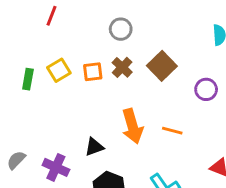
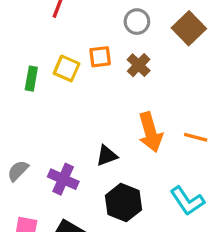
brown square: (162, 66) -> (189, 28), moved
yellow square: (59, 70) -> (67, 68), turned -35
orange square: (93, 72) -> (100, 57), moved

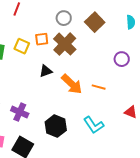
brown cross: (139, 65) -> (65, 44), size x1.6
orange arrow: (150, 132) -> (72, 84), turned -30
black triangle: (107, 156) -> (46, 71), moved

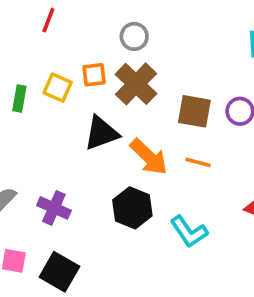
brown square: (95, 22) -> (194, 111), moved, turned -36
black triangle: (46, 71) -> (101, 133), size x1.5
black hexagon: (56, 126) -> (132, 208), moved

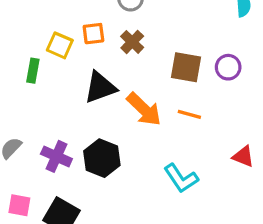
brown cross: (136, 84) -> (132, 42), size x0.6
green rectangle: (19, 98) -> (33, 71), moved
black hexagon: (132, 208) -> (102, 158), moved

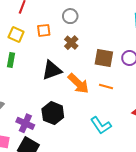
orange square: (93, 34) -> (44, 30), moved
yellow square: (60, 45) -> (16, 34), moved
purple cross: (56, 156) -> (25, 123), moved

